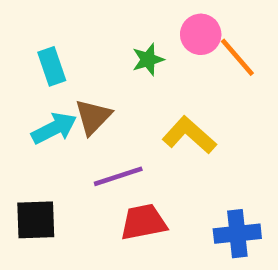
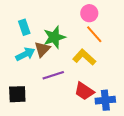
orange line: (237, 57) -> (94, 34), moved
green star: (148, 60) -> (54, 37), moved, size x1.6
red trapezoid: (143, 222) -> (84, 91), moved, turned -135

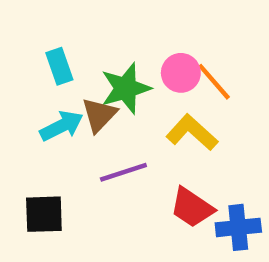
pink circle: (89, 13) -> (181, 73), moved

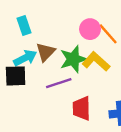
green star: (126, 88) -> (73, 59), moved
red trapezoid: (192, 208) -> (82, 108), moved, turned 55
black square: (44, 214) -> (16, 76), moved

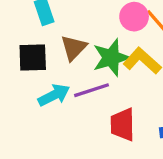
cyan arrow: (25, 58) -> (54, 95), moved
black square: (16, 76) -> (33, 58), moved

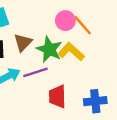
green star: (111, 58) -> (49, 49), turned -30

